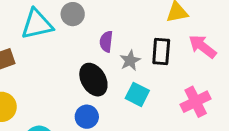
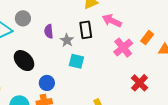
black ellipse: (93, 80) -> (24, 61), moved
pink cross: (196, 102) -> (123, 48), moved

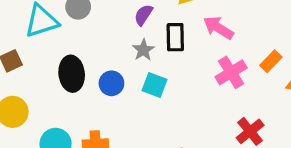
purple semicircle: (49, 31) -> (143, 15), moved, turned 32
black ellipse: (24, 61) -> (72, 74), turned 30
blue circle: (47, 83) -> (111, 83), moved

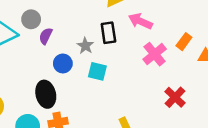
purple semicircle: (143, 15) -> (46, 36), moved
black ellipse: (72, 74) -> (46, 94), moved
blue circle: (111, 83) -> (63, 63), moved

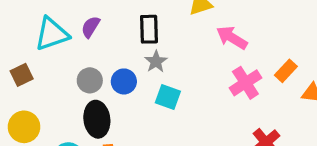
gray circle: (31, 19) -> (90, 80), moved
black rectangle: (108, 33) -> (149, 29), moved
purple semicircle: (46, 36) -> (91, 27), moved

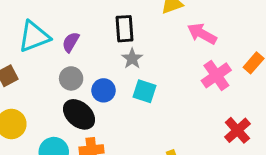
purple semicircle: (91, 27) -> (71, 42), moved
blue circle: (124, 81) -> (104, 90), moved
black ellipse: (97, 119) -> (79, 114), turned -40

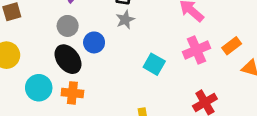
cyan square: (144, 91) -> (154, 64), moved

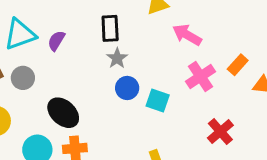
gray circle: (68, 26) -> (23, 78), moved
blue circle: (94, 42) -> (127, 88), moved

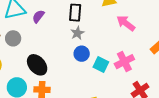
pink cross: (200, 77) -> (124, 62), moved

